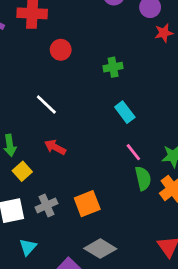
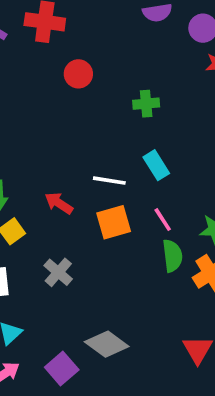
white line: (46, 105) -> (109, 181), moved, turned -40
orange square: (87, 204) -> (114, 222), moved
gray cross: (46, 205) -> (58, 272), moved, turned -30

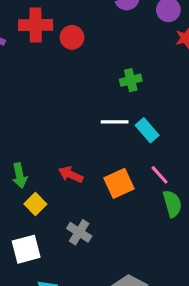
red circle: (78, 74) -> (72, 37), moved
white line: (109, 181) -> (115, 122), moved

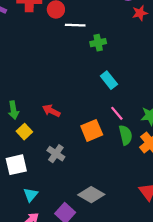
white line: (115, 122) -> (75, 25), moved
orange square: (119, 183) -> (92, 130), moved

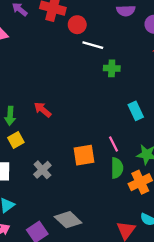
cyan rectangle: (109, 80) -> (136, 111), moved
red arrow: (51, 111) -> (43, 110), moved

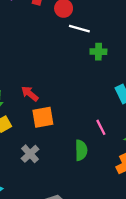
orange square: (84, 155) -> (43, 117), moved
green semicircle: (117, 168) -> (81, 150), moved

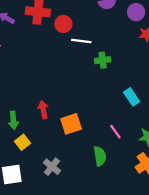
red arrow: (30, 94) -> (43, 110), turned 48
orange square: (43, 117) -> (71, 124), moved

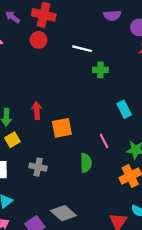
red circle: (63, 24) -> (39, 40), moved
gray cross: (52, 167) -> (38, 167), turned -35

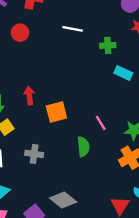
red circle: (39, 40) -> (20, 33), moved
green cross: (100, 70) -> (108, 45), moved
cyan rectangle: (124, 109) -> (123, 73), moved, turned -35

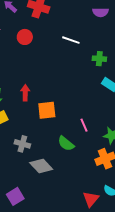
green semicircle: (83, 147) -> (66, 144), turned 126
gray diamond: (63, 200) -> (41, 166), moved

